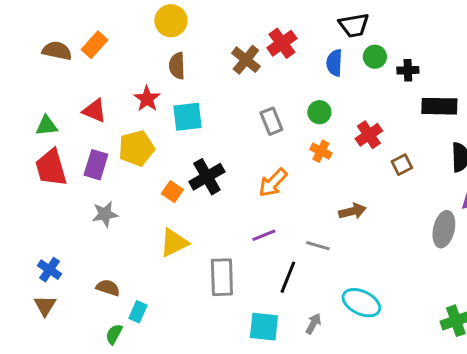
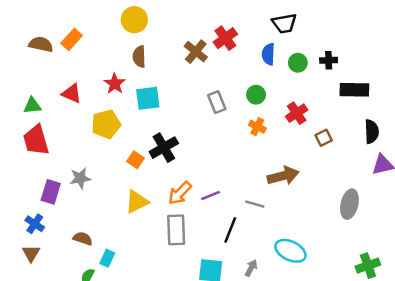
green circle: (375, 57) -> (298, 63), moved
purple rectangle: (96, 165) -> (51, 192), moved
orange arrow: (273, 183) -> (180, 193), moved
brown arrow: (352, 211) -> (283, 176), size x1.4
gray ellipse: (444, 229) -> (349, 204), moved

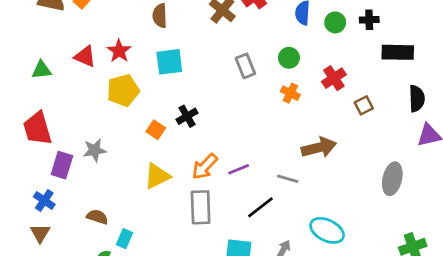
red star: (115, 84) -> (119, 51), moved
red trapezoid: (36, 140) -> (37, 128), moved
black cross: (164, 148) -> (187, 116), size x0.7
black line: (230, 230) -> (260, 207), turned 30

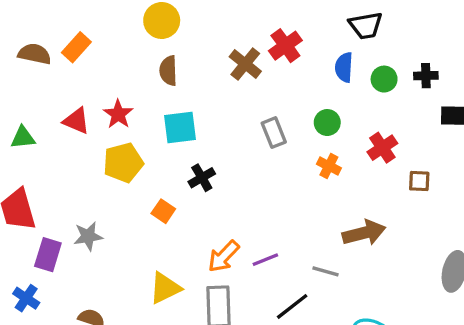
brown square: (364, 105) -> (419, 181), turned 30
black cross: (187, 116) -> (202, 178), moved
yellow triangle: (157, 176) -> (165, 288), moved

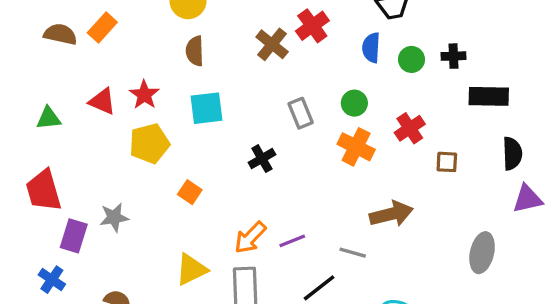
orange cross: (329, 166) -> (356, 147), size x1.5
black cross: (202, 178) -> (262, 159), moved

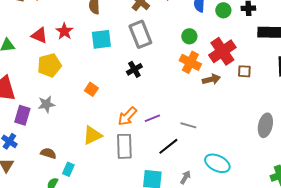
gray rectangle: (301, 113) -> (140, 34), moved, size x1.5
red cross: (410, 128) -> (222, 51), size x1.5
yellow pentagon: (149, 143) -> (49, 65), moved
brown arrow: (391, 214) -> (211, 79), moved, size x0.7

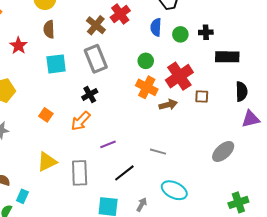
red star: (64, 31) -> (18, 46), moved
orange arrow: (127, 116) -> (81, 121), moved
gray line: (188, 125) -> (158, 152), moved
gray ellipse: (265, 125) -> (223, 152), turned 35

